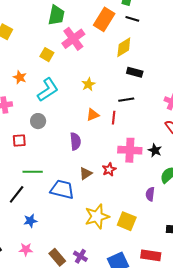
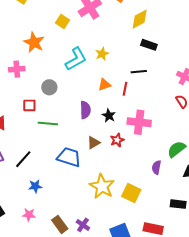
orange star: (20, 77) -> (34, 42), size x1.5
cyan L-shape: (48, 90) -> (76, 59), moved
black star: (155, 150) -> (109, 116), moved
green line: (33, 172) -> (48, 123), moved
yellow star: (97, 217) -> (102, 186), turned -30

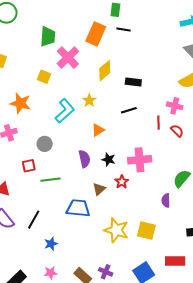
yellow diamond: (140, 19) -> (105, 71), moved
red line: (125, 89) -> (159, 123), moved

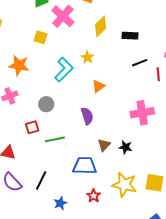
black line: (129, 110) -> (140, 63), moved
black star: (108, 159) -> (126, 147), moved
red star: (122, 182) -> (94, 196), moved

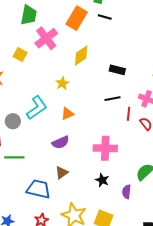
black rectangle: (130, 36) -> (117, 70), moved
cyan L-shape: (64, 70) -> (37, 108), moved
purple semicircle: (87, 116) -> (61, 142), moved, turned 72
black star: (126, 147) -> (102, 180), moved

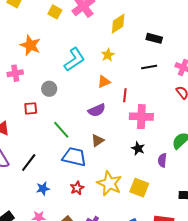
yellow square: (20, 55) -> (55, 12), moved
yellow star: (62, 83) -> (108, 55), moved
cyan L-shape: (37, 108) -> (74, 60), moved
red line: (129, 114) -> (125, 95), moved
green line: (14, 157) -> (61, 130), moved, turned 48

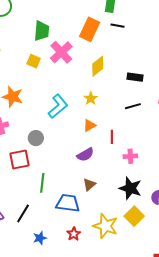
red square: (31, 108) -> (19, 160), size x1.5
pink cross: (141, 117) -> (130, 156), size x0.6
green line: (61, 130) -> (42, 183), moved, turned 54
black star: (138, 148) -> (130, 188), size x1.6
yellow square: (139, 188) -> (134, 216), moved, turned 30

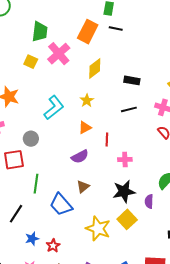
black star: (130, 188) -> (124, 191), turned -30
blue trapezoid: (68, 203) -> (61, 205), turned -140
red star: (74, 234) -> (53, 246), moved

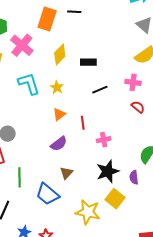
black rectangle: (132, 80) -> (88, 62), moved
cyan L-shape: (54, 108) -> (29, 84), moved, turned -60

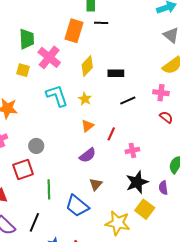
red line: (83, 123) -> (111, 134), turned 32

